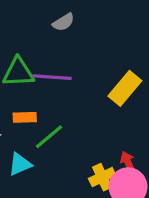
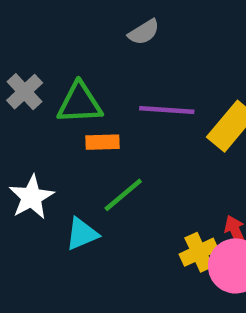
purple line: (52, 77) -> (167, 110), moved
orange rectangle: (25, 117) -> (103, 142), moved

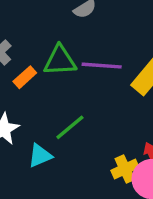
green triangle: (80, 103) -> (60, 61), moved
orange rectangle: (103, 142) -> (25, 77), moved, turned -40

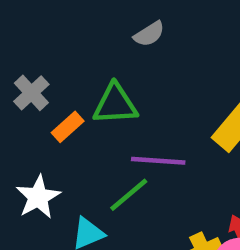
purple line: (102, 66) -> (158, 161), moved

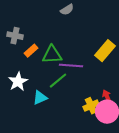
gray cross: (31, 93) -> (15, 36), turned -35
green triangle: (115, 104) -> (52, 55), moved

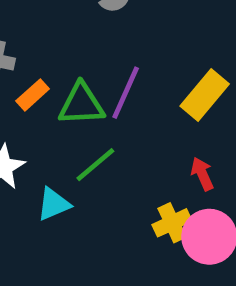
purple line: (71, 66) -> (126, 93), moved, turned -70
red arrow: (107, 97) -> (202, 174), moved

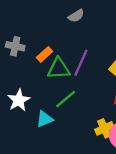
orange rectangle: (33, 95) -> (45, 54), moved

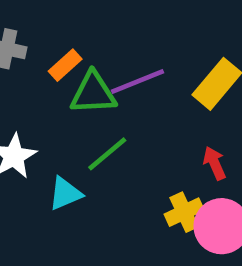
purple line: (81, 63) -> (138, 81), turned 44

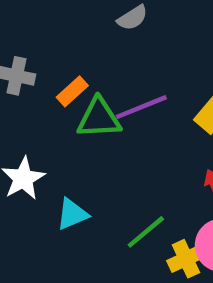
green line: (107, 154) -> (146, 232), moved
yellow cross: (184, 212) -> (186, 259), moved

